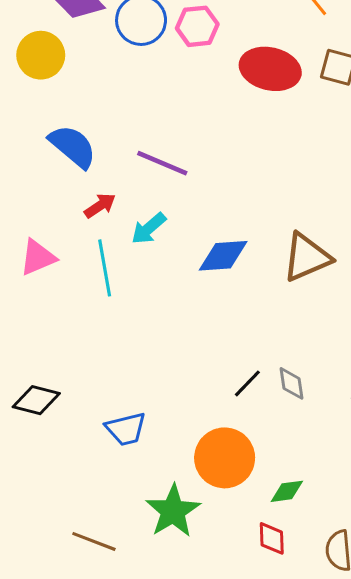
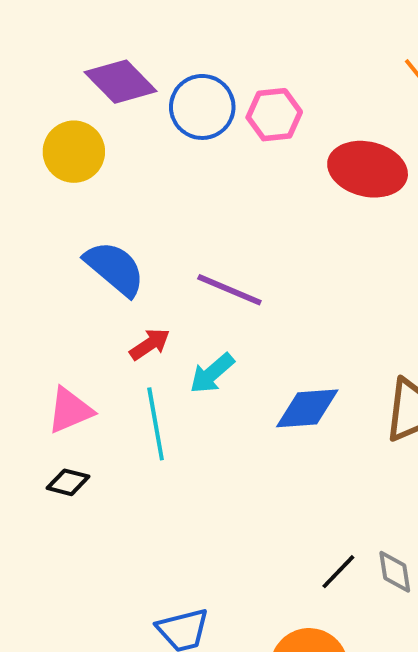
black diamond: (36, 400) -> (68, 482), moved, size x0.7

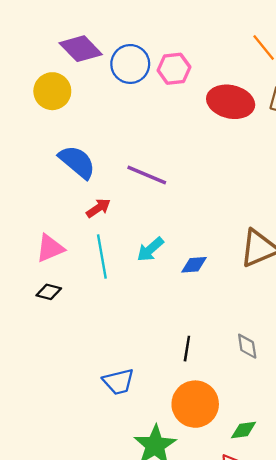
cyan arrow: (212, 373) -> (150, 249), moved
blue diamond: (307, 408) -> (194, 265), moved, size x0.7
black line: (338, 572) -> (187, 349), moved, turned -35

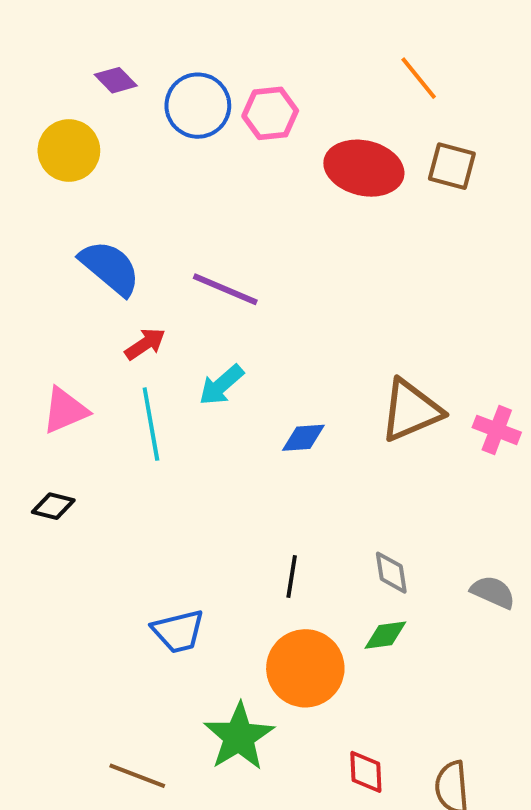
purple diamond: (81, 49) -> (116, 80), size x0.6
cyan arrow: (150, 249) -> (221, 385), moved
black diamond: (49, 292) -> (53, 506), moved
green diamond: (244, 430) -> (385, 635), moved

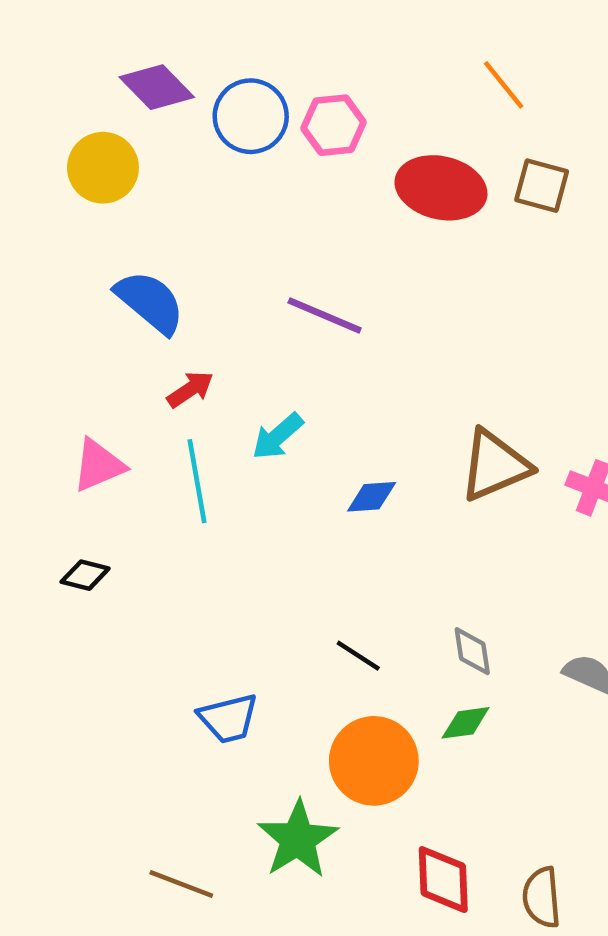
purple diamond: (116, 80) -> (157, 87), size x1.5
purple line: (225, 289) -> (325, 315), moved
black line: (292, 576) -> (358, 656), turned -66
red diamond: (366, 772) -> (443, 880), size x1.4

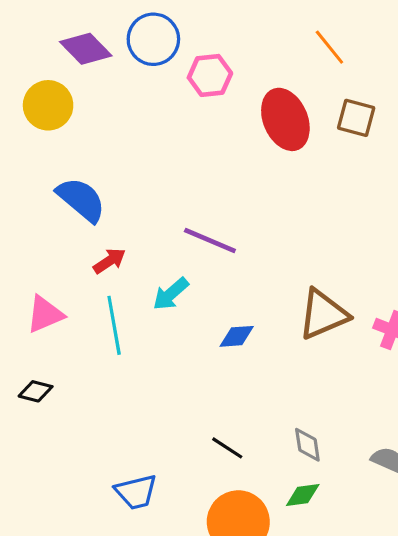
blue circle: (251, 116) -> (153, 39), moved
red ellipse: (441, 188) -> (285, 119), turned 54
purple line: (325, 315) -> (210, 240), moved

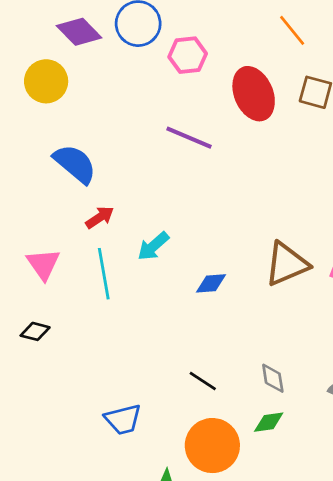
purple line: (210, 240) -> (189, 138), moved
pink triangle: (45, 314) -> (43, 264), turned -42

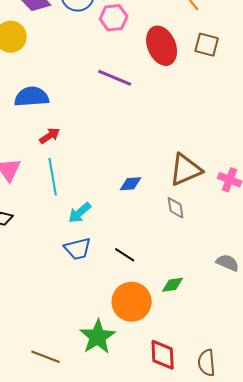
blue semicircle: (75, 164) -> (32, 97), turned -44
cyan arrow: (153, 246) -> (80, 213), moved
gray diamond: (273, 378) -> (176, 208), moved
blue trapezoid: (123, 419) -> (78, 249), moved

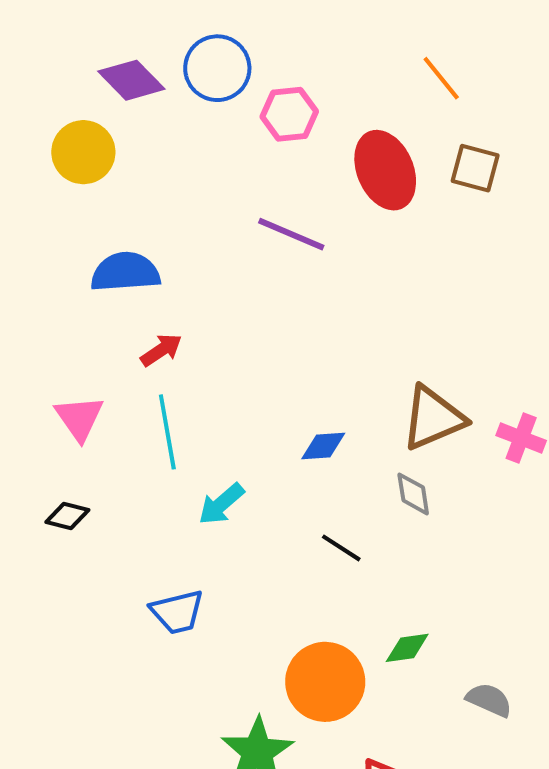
blue trapezoid: (78, 249) -> (177, 612), moved
black line: (125, 255) -> (341, 548), moved
gray semicircle: (228, 263) -> (489, 700), moved

